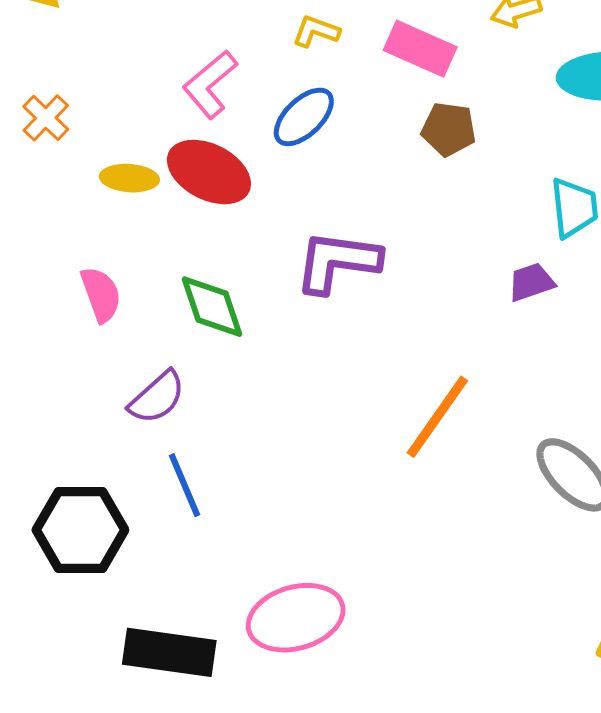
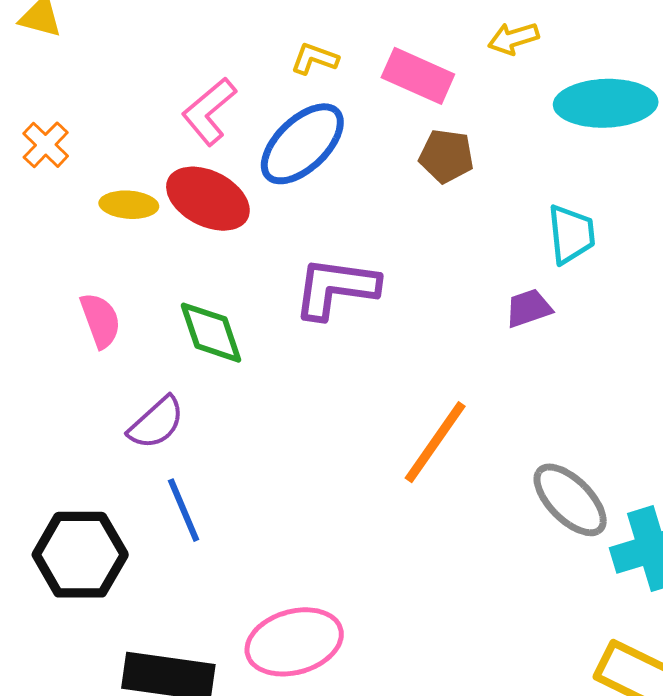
blue ellipse: (304, 117) -> (302, 144), size x1.4

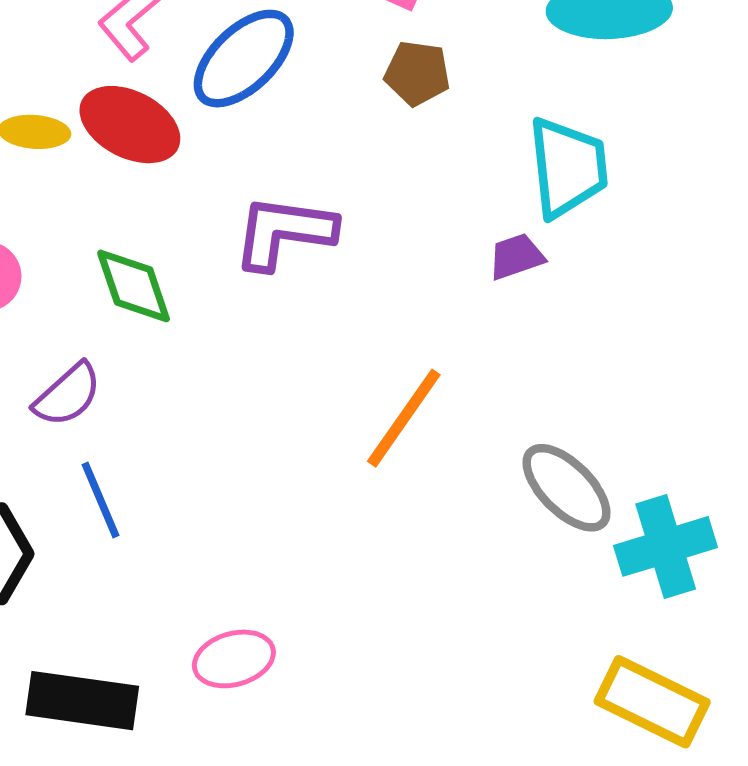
cyan trapezoid: (571, 234) -> (568, 167), size x1.4
pink ellipse: (294, 642) -> (234, 659), size x0.7

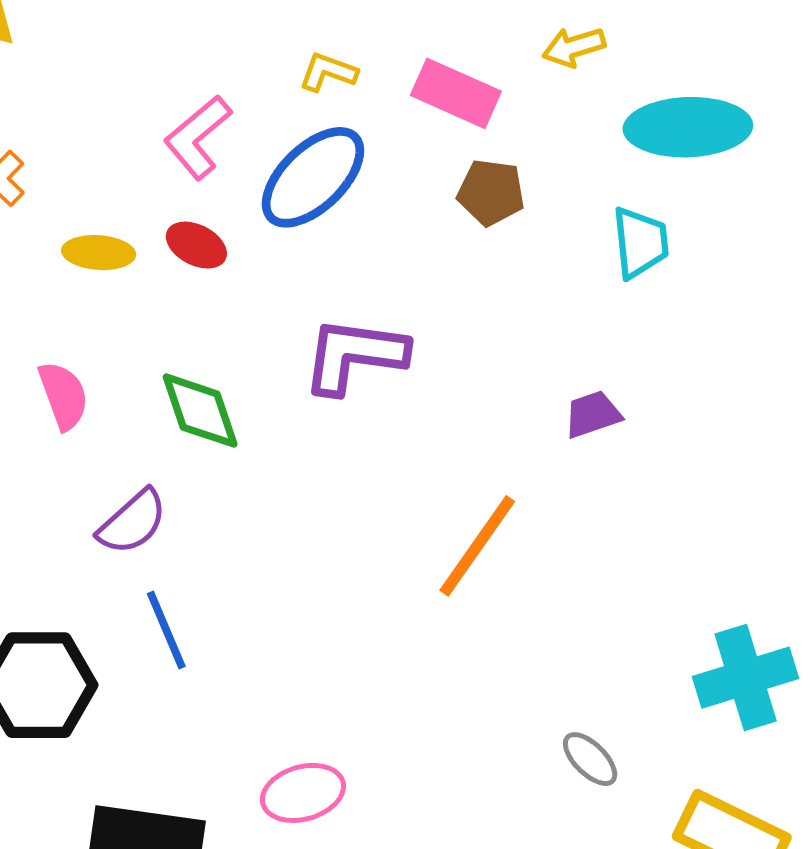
red ellipse: (130, 125) -> (196, 245), size x0.6
cyan trapezoid: (568, 167) -> (640, 243), moved, size x0.7
purple trapezoid: (516, 257) -> (593, 414), moved
gray ellipse: (567, 488) -> (590, 759), moved, size x0.6

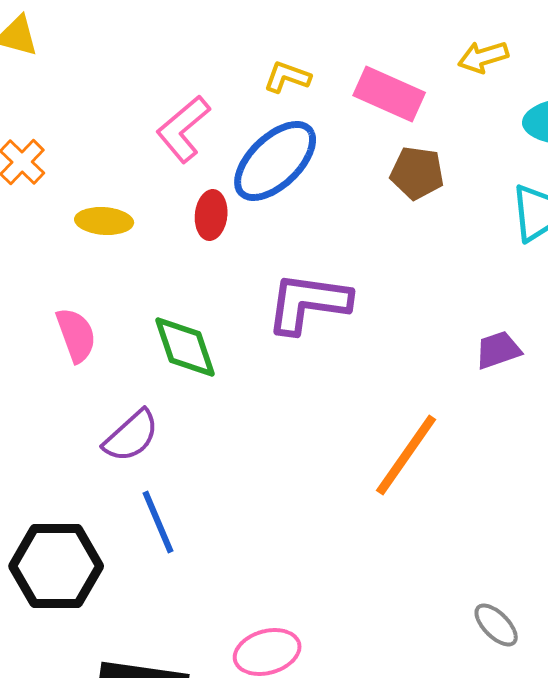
red ellipse: (196, 245) -> (211, 215), moved, turned 69

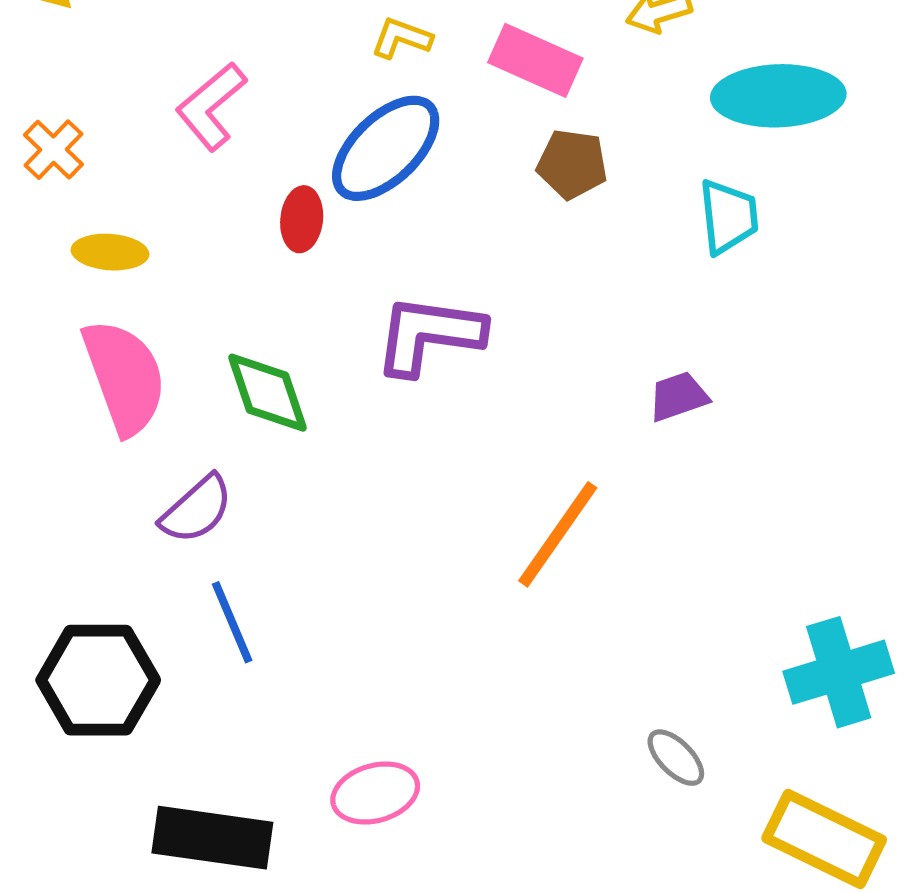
pink L-shape: (183, 129) -> (211, 106), moved
yellow ellipse: (104, 221) -> (110, 252), moved
pink semicircle: (76, 335) -> (124, 377), size x1.6

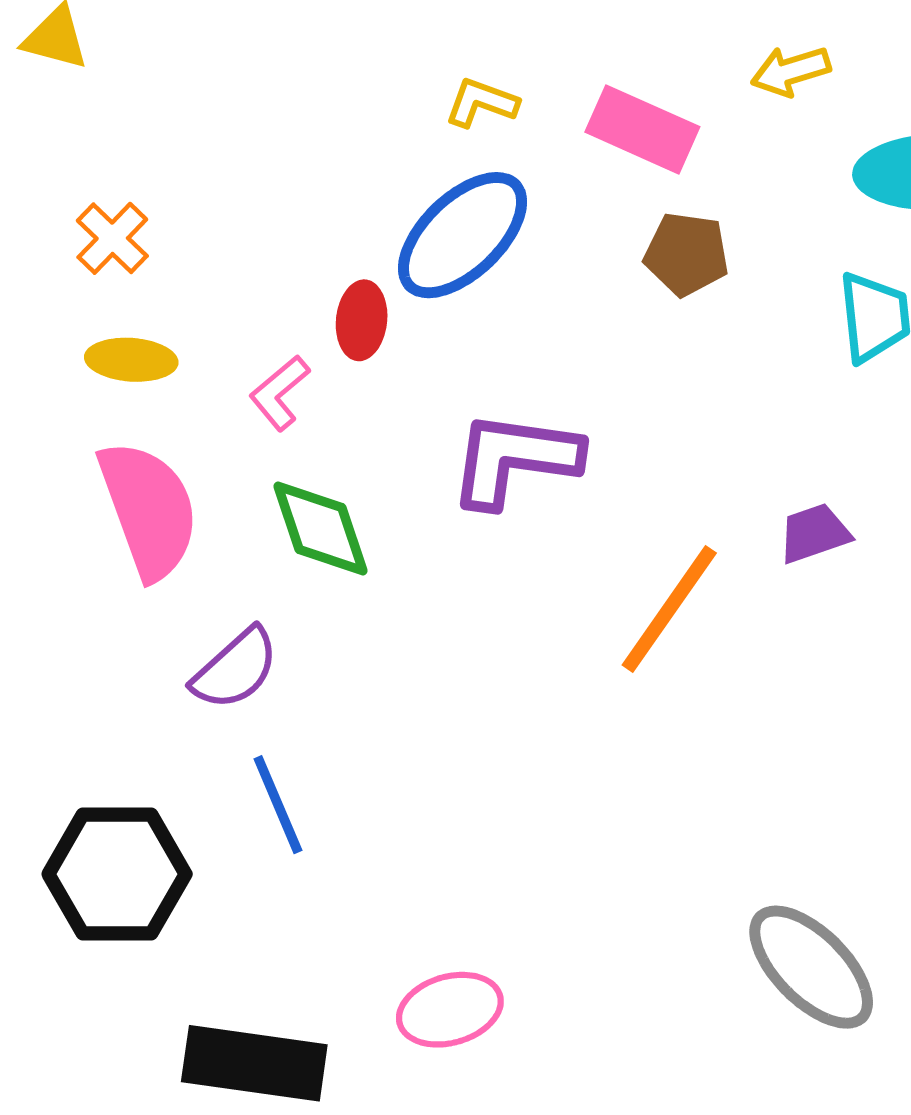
pink L-shape: (211, 106) -> (280, 393), moved, size x0.7
orange cross: (53, 150) -> (112, 238), moved
orange line: (558, 534) -> (669, 609), moved
gray ellipse: (676, 758) -> (811, 967), size x1.8

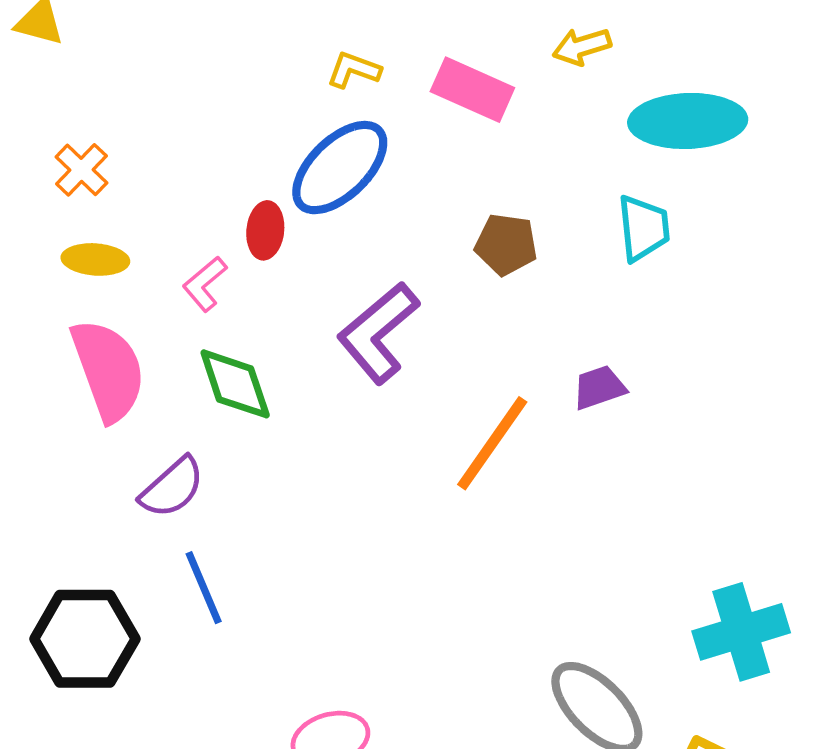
brown pentagon: (687, 254) -> (506, 244), moved
purple L-shape: (515, 459) -> (378, 333), turned -48

